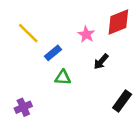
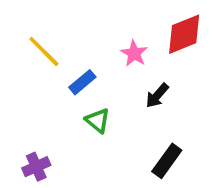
green triangle: (63, 78) -> (98, 121), turned 35
black rectangle: (122, 101) -> (167, 161), moved

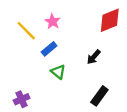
pink star: (134, 53) -> (53, 21), moved

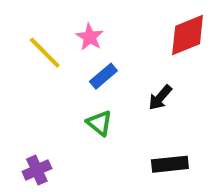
blue rectangle: (49, 49) -> (103, 76), moved
black rectangle: (99, 96) -> (170, 164), turned 48

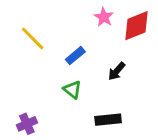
pink star: (90, 37) -> (104, 17), moved
black rectangle: (170, 164) -> (108, 120), moved

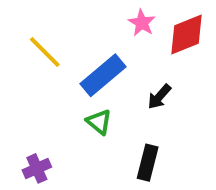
blue rectangle: (75, 56) -> (103, 75), size x1.6
black rectangle: (108, 120) -> (148, 163), turned -70

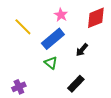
pink star: (142, 23) -> (61, 15), moved
black rectangle: (148, 163) -> (76, 84), turned 30

